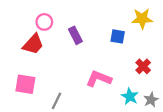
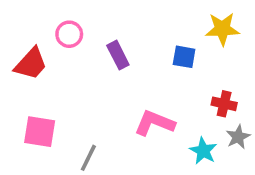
red trapezoid: (33, 44) -> (31, 64), moved
red cross: (143, 66) -> (224, 104), turned -32
gray star: (151, 100) -> (238, 137), moved

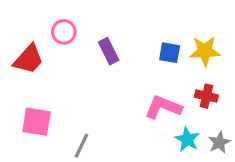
yellow star: (222, 29) -> (205, 51), moved
pink L-shape: (154, 123) -> (163, 107), moved
gray star: (238, 137) -> (219, 142), moved

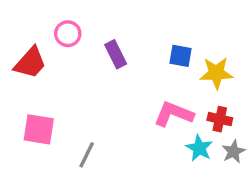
yellow star: (205, 51) -> (216, 73), moved
red cross: (206, 96) -> (220, 119), moved

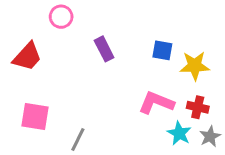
pink circle: (68, 34) -> (61, 17), moved

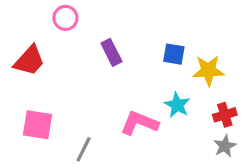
pink L-shape: (156, 103) -> (139, 123), moved
red cross: (198, 107) -> (225, 115), moved, turned -30
cyan star: (179, 133) -> (177, 105), moved

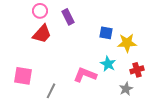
purple rectangle: (111, 52) -> (68, 17), moved
red trapezoid: (29, 61) -> (42, 34), moved
gray star: (225, 146) -> (126, 89), moved

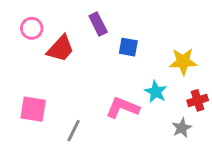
pink circle: (40, 11) -> (32, 28), moved
blue square: (106, 33) -> (128, 47), moved

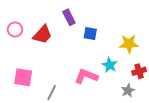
pink circle: (32, 28) -> (15, 30), moved

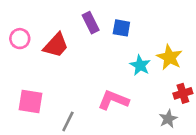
blue square: (90, 34) -> (121, 28), moved
yellow star: (129, 44) -> (170, 57), turned 30
cyan star: (110, 65) -> (140, 65), moved

